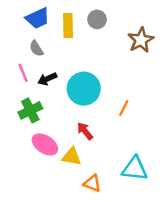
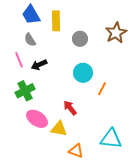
blue trapezoid: (38, 18) -> (31, 15), turned 85
gray circle: (97, 19) -> (80, 39), moved
cyan circle: (84, 89) -> (83, 73), moved, size x0.7

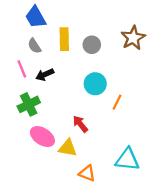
yellow rectangle: (56, 21) -> (64, 39), moved

